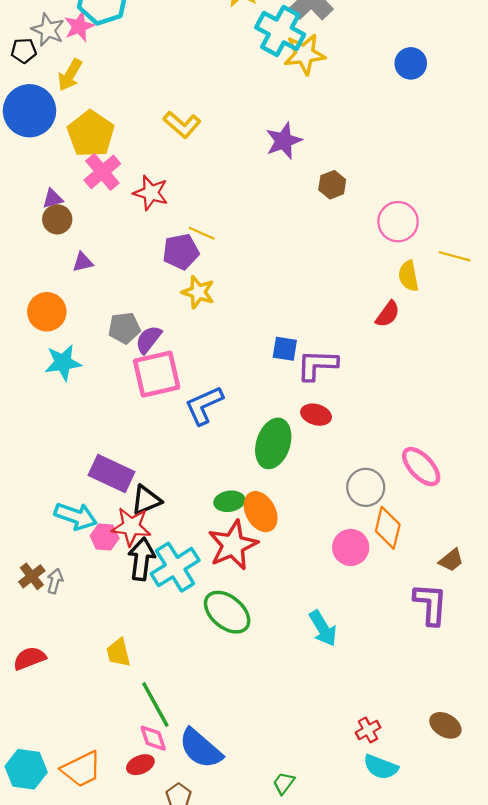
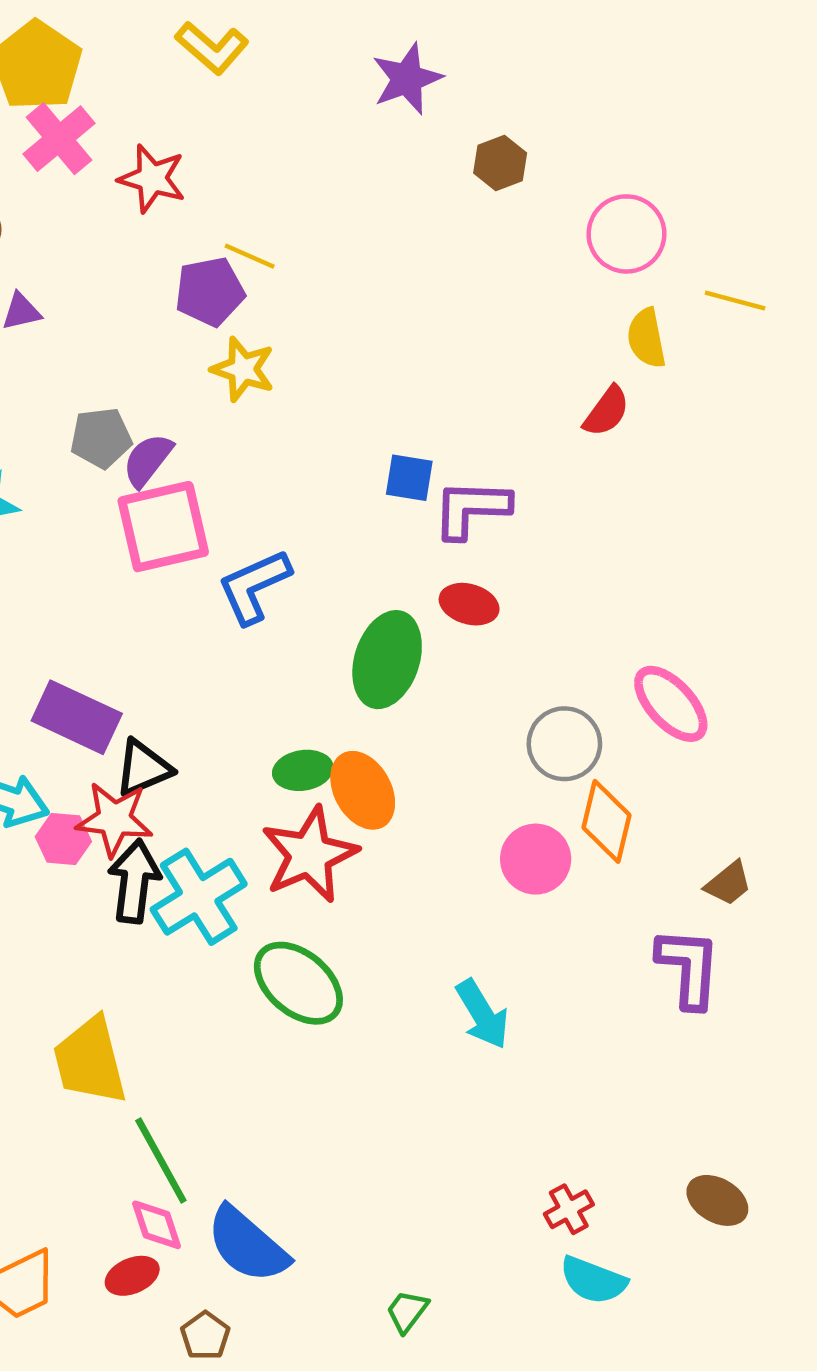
yellow trapezoid: (118, 653) -> (90, 1061), size x1.6

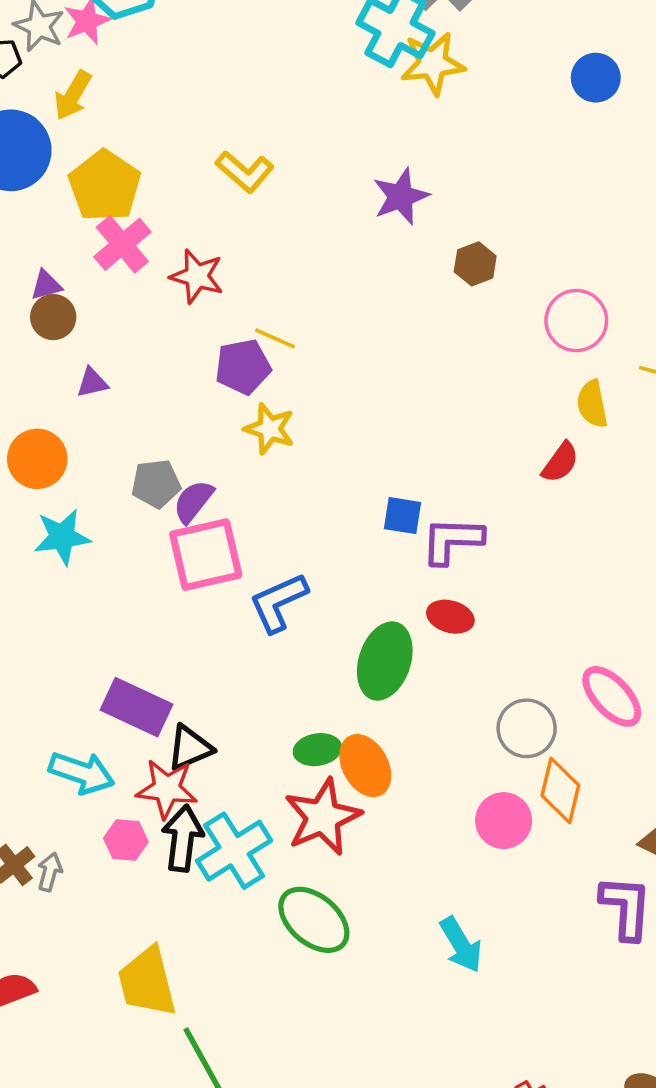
pink hexagon: (63, 839) -> (126, 840), moved

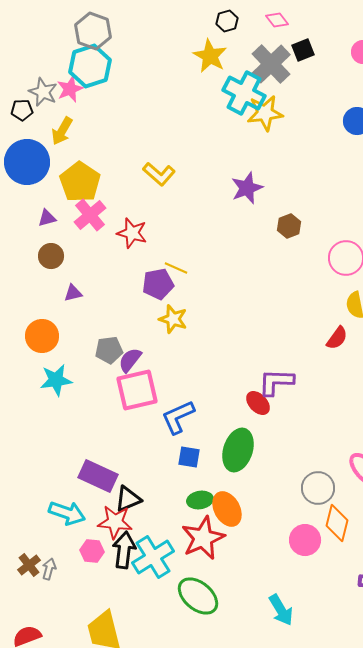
purple triangle: (46, 285) -> (47, 218), moved
blue square: (403, 516) -> (189, 457), moved
red ellipse: (450, 617) -> (258, 403), moved, turned 30

